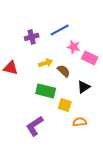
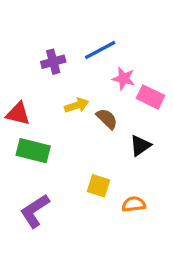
green rectangle: (46, 91) -> (33, 151), moved
yellow square: (65, 105) -> (98, 186), moved
purple L-shape: (35, 126) -> (35, 211), moved

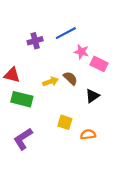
yellow arrow: (77, 105) -> (51, 82), moved

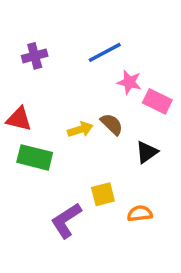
purple cross: (35, 41) -> (35, 56), moved
yellow square: (65, 122) -> (103, 194), turned -32
purple L-shape: (23, 139) -> (66, 221), moved

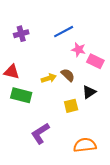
yellow square: (103, 194) -> (71, 106), moved
orange semicircle: (140, 214) -> (85, 145), moved, size x1.5

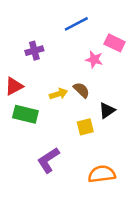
blue line: (64, 32) -> (76, 24), moved
purple cross: (21, 34) -> (34, 51), moved
pink rectangle: (95, 61) -> (115, 43), moved
red triangle: (12, 72) -> (14, 86), turned -42

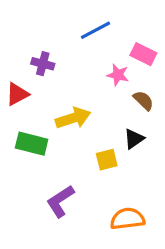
purple cross: (34, 51) -> (43, 64), turned 30
red triangle: (14, 86) -> (17, 94), moved
brown semicircle: (81, 90) -> (143, 100), moved
yellow arrow: (59, 94) -> (73, 118), size x1.5

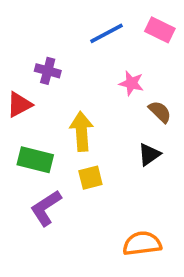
pink rectangle: (143, 54) -> (160, 30), moved
yellow arrow: (73, 118) -> (82, 131), turned -76
yellow square: (107, 160) -> (90, 178), moved
purple L-shape: (60, 201) -> (46, 208), moved

